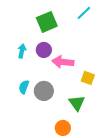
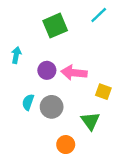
purple circle: (44, 50) -> (47, 70), moved
cyan arrow: (22, 51) -> (16, 55), moved
orange circle: (63, 128) -> (66, 145), moved

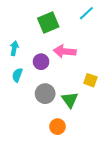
pink arrow: (74, 73) -> (65, 51), moved
cyan semicircle: (28, 102) -> (17, 75), moved
green triangle: (90, 121) -> (70, 100), moved

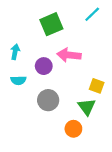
cyan semicircle: (17, 75) -> (18, 80), turned -112
green triangle: (70, 100) -> (87, 107), moved
orange circle: (57, 127) -> (73, 129), moved

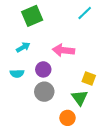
green square: (51, 24) -> (32, 16), moved
cyan arrow: (15, 52) -> (23, 47), moved, turned 48
purple circle: (44, 66) -> (43, 69), moved

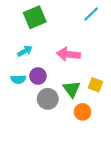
purple circle: (43, 69) -> (38, 76), moved
green triangle: (80, 98) -> (72, 89), moved
orange circle: (67, 118) -> (83, 112), moved

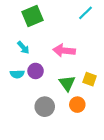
cyan arrow: (25, 51) -> (23, 48), turned 80
gray circle: (48, 99) -> (45, 107), moved

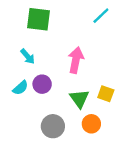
green square: (32, 16) -> (38, 19), turned 30
pink arrow: (64, 51) -> (76, 60), turned 95
cyan semicircle: (17, 74) -> (20, 88), turned -40

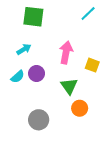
cyan arrow: (28, 56) -> (24, 49), turned -80
yellow square: (106, 94) -> (92, 65), moved
gray circle: (53, 126) -> (39, 120), moved

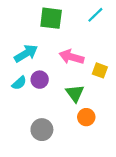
green square: (33, 17) -> (51, 18), moved
cyan arrow: (24, 49) -> (26, 53), size x1.5
pink arrow: (66, 52) -> (71, 57), turned -85

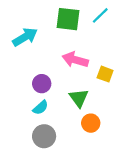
green square: (51, 18) -> (68, 19), moved
cyan arrow: (26, 53) -> (25, 37), moved
cyan semicircle: (19, 83) -> (40, 108), moved

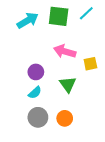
cyan arrow: (25, 37) -> (28, 20), moved
yellow square: (105, 74) -> (90, 64), turned -32
orange circle: (91, 123) -> (65, 118), moved

